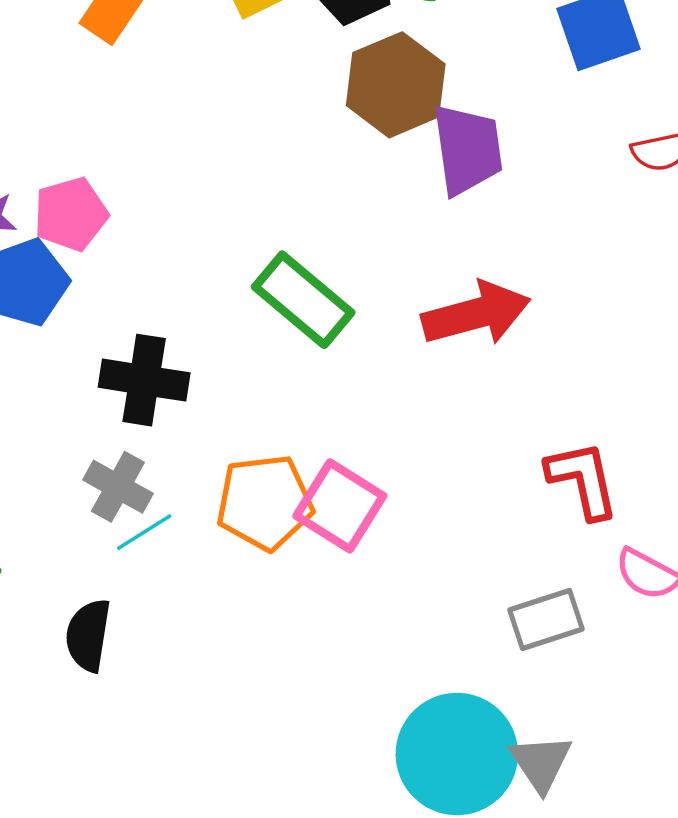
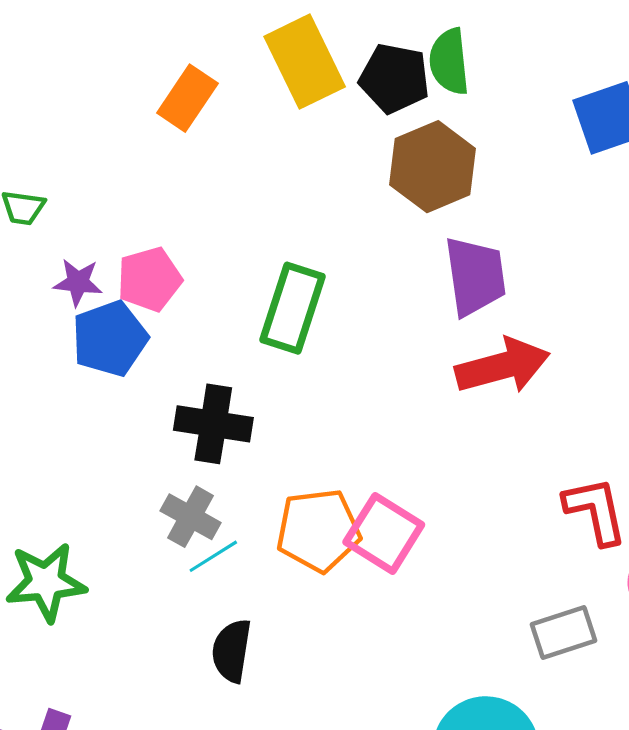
purple trapezoid: (467, 149) -> (475, 276), moved
green rectangle: (303, 300) -> (292, 308), moved, turned 68
black semicircle: (88, 635) -> (232, 651), moved

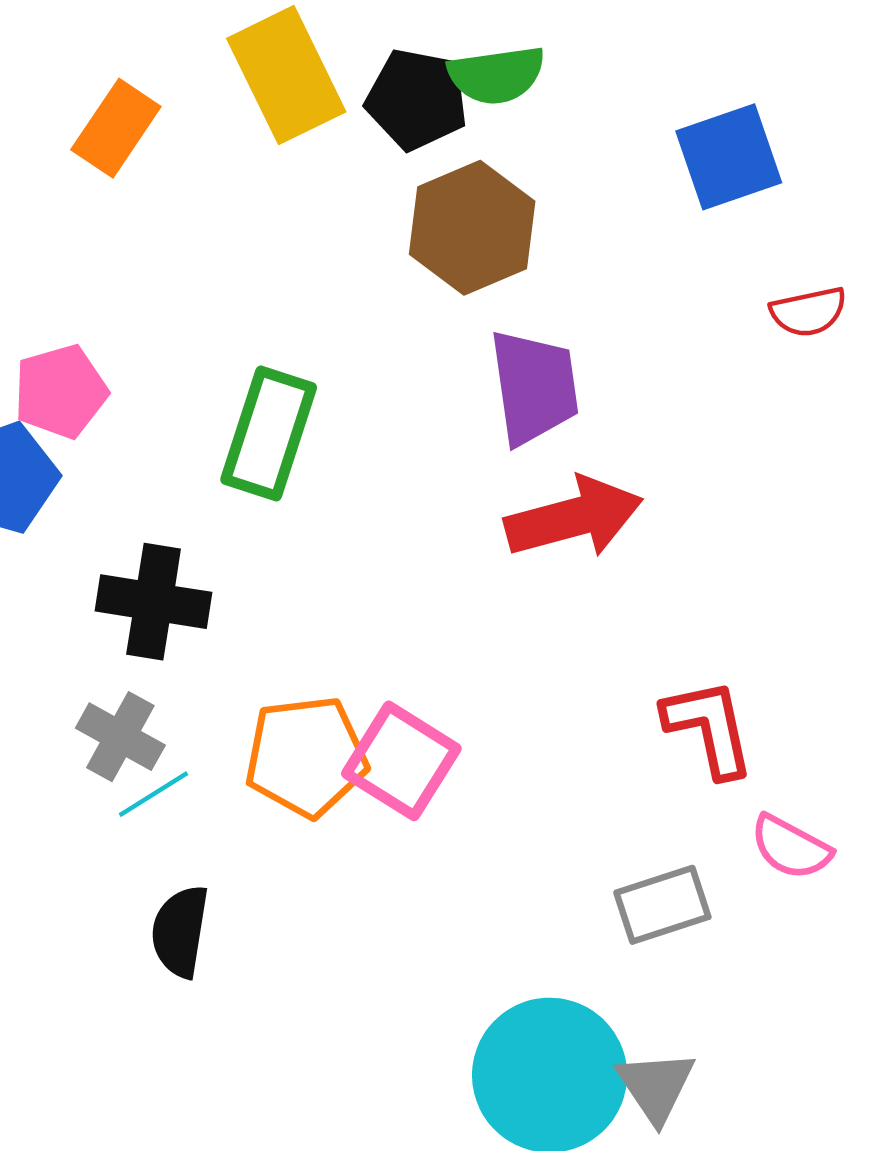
green semicircle: (449, 62) -> (496, 75), turned -92

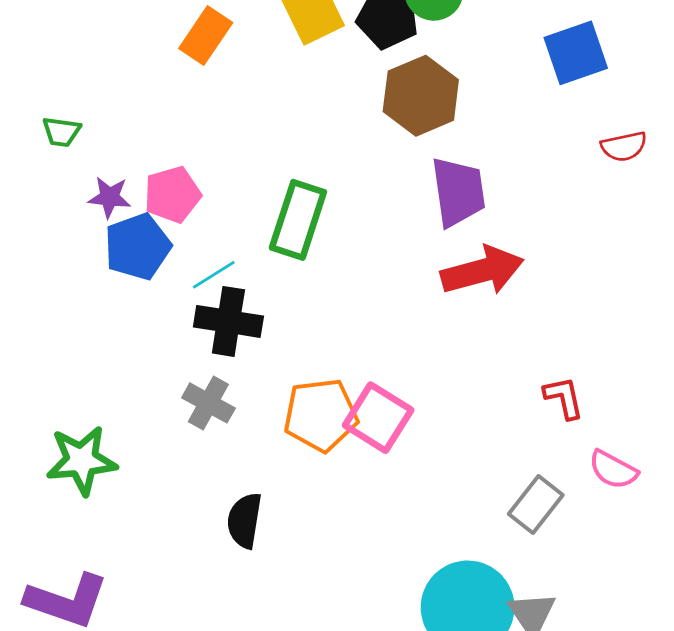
red L-shape: (709, 728) -> (564, 398), size x0.7
cyan line: (154, 794) -> (214, 275), moved
gray rectangle: (662, 905) -> (536, 504), turned -34

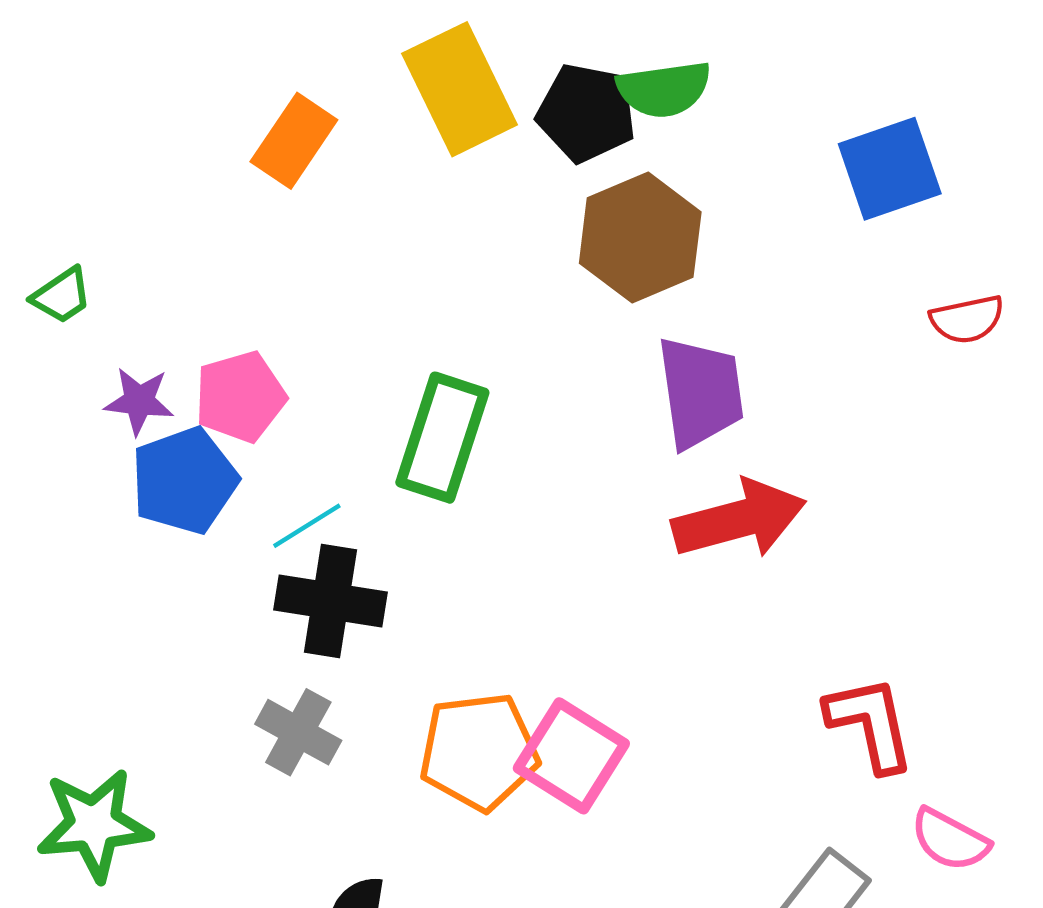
green trapezoid: (61, 132) -> (62, 296), turned -42
red L-shape: (564, 398) -> (870, 724), size x1.4

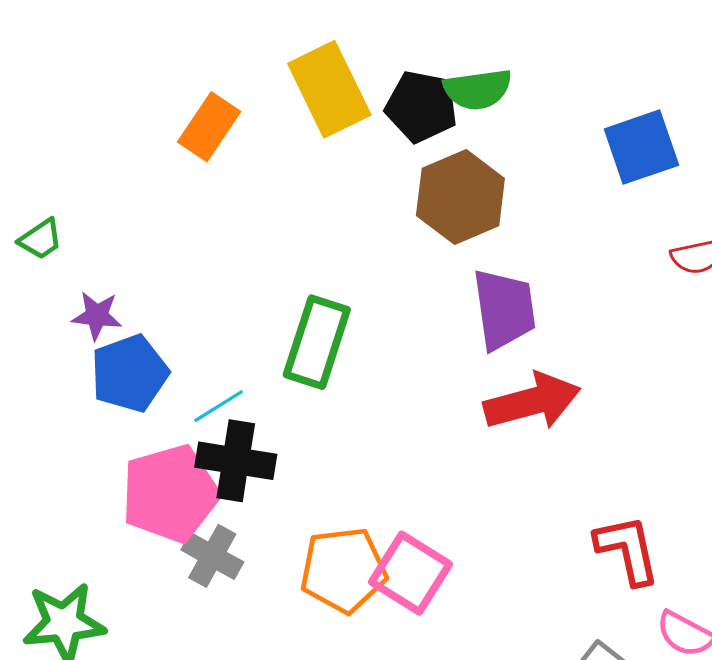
pink pentagon: (240, 397) -> (170, 494), moved, size x1.5

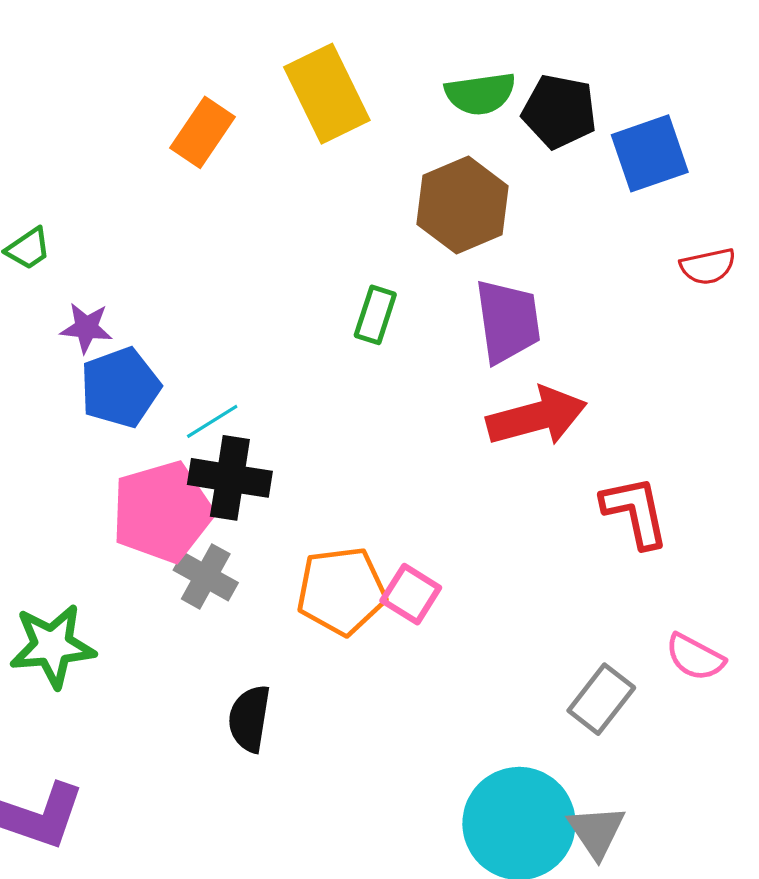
black pentagon: (421, 106) -> (559, 111), moved
green rectangle: (317, 342) -> (375, 315), moved, size x0.6
red L-shape: (627, 550) -> (635, 512), moved
pink square: (410, 573) -> (411, 594), size x0.7

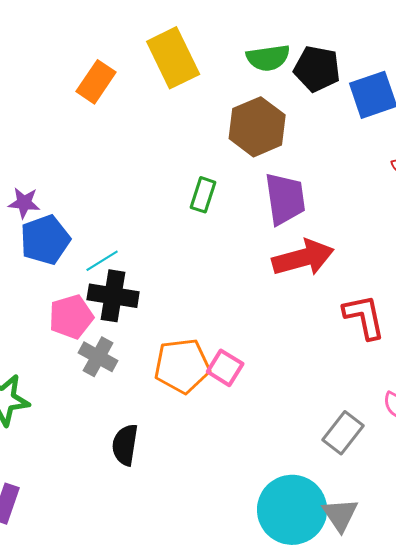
pink pentagon: (162, 512) -> (71, 317), size x0.7

